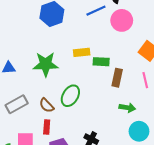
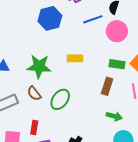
green rectangle: (101, 62) -> (117, 64), moved
brown semicircle: (47, 105) -> (34, 93), moved

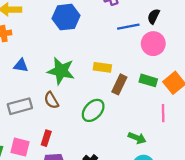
blue hexagon: (50, 18) -> (66, 17), moved
brown rectangle: (107, 86) -> (119, 84), moved
green ellipse: (60, 99) -> (93, 110), moved

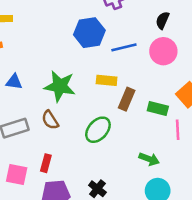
blue hexagon: (66, 17) -> (89, 33), moved
blue line: (128, 27) -> (124, 47), moved
green rectangle: (148, 80) -> (158, 108), moved

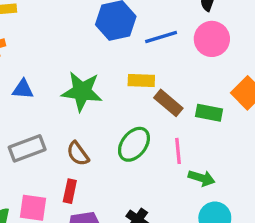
brown rectangle: (127, 99) -> (168, 103), turned -70
brown semicircle: (50, 120) -> (78, 154), moved
pink line: (178, 130) -> (178, 151), moved

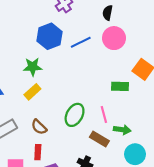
yellow rectangle: (141, 81) -> (32, 92), moved, turned -35
green star: (82, 91) -> (33, 67), moved, size x0.7
brown rectangle: (168, 103) -> (99, 139), moved

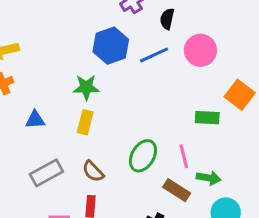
black semicircle: (108, 13) -> (167, 19), moved
yellow rectangle: (32, 92) -> (85, 122), turned -35

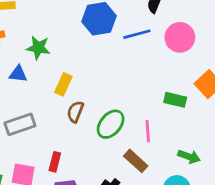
green star: (86, 87) -> (38, 48), moved
brown semicircle: (93, 171) -> (75, 112), moved, turned 55
green arrow: (209, 178) -> (189, 157), moved

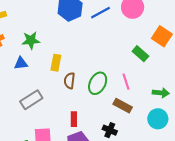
green rectangle: (175, 100) -> (140, 54), turned 42
red rectangle: (55, 162) -> (74, 119), moved

